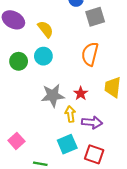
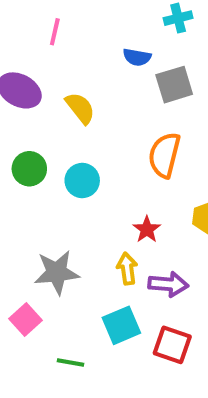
cyan circle: (43, 56) -> (82, 180), moved
gray star: (53, 95) -> (57, 272), moved

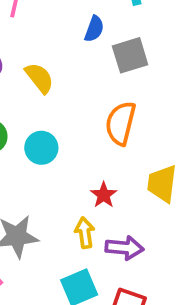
blue semicircle: (137, 57) -> (94, 29), turned -80

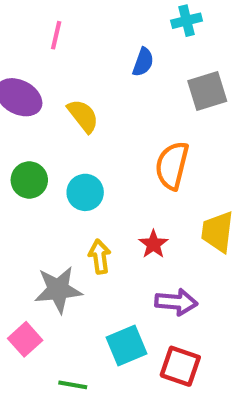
gray square: (130, 55) -> (207, 91), moved
yellow arrow: (85, 233) -> (100, 257), moved

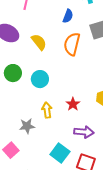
orange semicircle: (172, 166) -> (72, 44), moved
gray star: (58, 290) -> (27, 126), size x0.7
cyan square: (127, 345) -> (60, 153), turned -30

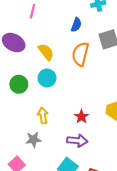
cyan circle: (40, 79) -> (47, 78), moved
yellow arrow: (47, 110) -> (43, 116), moved
purple arrow: (84, 132) -> (77, 141), moved

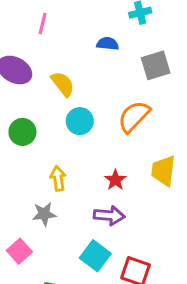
blue semicircle: (76, 25) -> (108, 44), turned -104
orange semicircle: (80, 54) -> (134, 116), moved, turned 30
cyan circle: (47, 78) -> (80, 121), moved

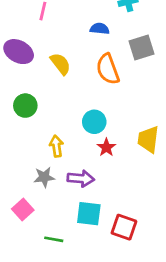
orange semicircle: (134, 116) -> (108, 69), moved, turned -64
cyan circle: (80, 121) -> (94, 122), moved
purple arrow: (109, 216) -> (81, 179), moved
cyan square: (95, 256) -> (89, 214), turned -30

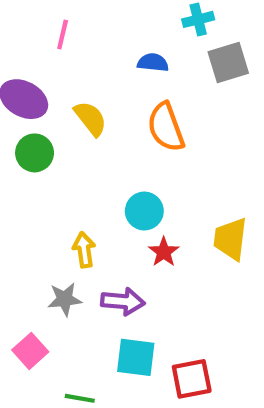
gray square: (141, 48) -> (228, 63), moved
green circle: (25, 106) -> (35, 153), moved
red square: (124, 227) -> (192, 379), turned -30

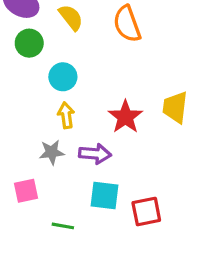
cyan circle: (144, 211) -> (63, 77), moved
red star: (164, 252) -> (125, 117), size x1.5
pink square: (30, 351) -> (26, 191), turned 30

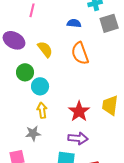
green circle: (29, 43) -> (25, 72), moved
purple arrow: (95, 154) -> (78, 138), moved

